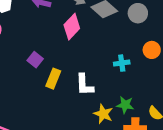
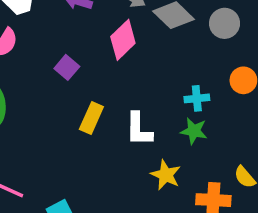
purple square: (35, 60) -> (67, 67), moved
green star: (125, 105) -> (194, 131), moved

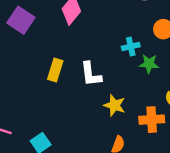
purple square: (67, 67) -> (21, 20), moved, size x1.5
green star: (194, 131) -> (149, 64), moved

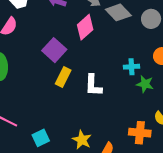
purple square: (21, 20) -> (54, 50), moved
yellow star: (115, 105) -> (82, 140), moved

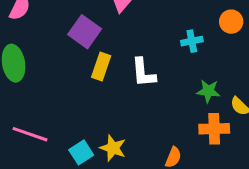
green star: (145, 84) -> (208, 91), moved
yellow star: (82, 140) -> (113, 148), moved

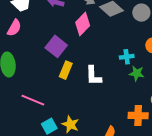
green star: (208, 91) -> (137, 73), moved
pink line: (30, 134) -> (33, 100), moved

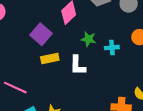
yellow rectangle: (66, 70) -> (50, 59), turned 54
green star: (137, 73) -> (88, 39), moved

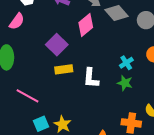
green star: (88, 39) -> (125, 83), moved
cyan cross: (112, 48) -> (126, 63), turned -32

